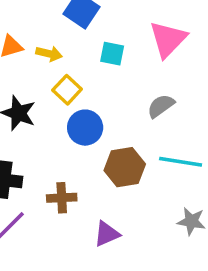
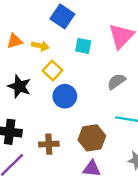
brown hexagon: (125, 167) -> (92, 138), moved
purple triangle: (107, 234) -> (92, 169), moved, turned 30

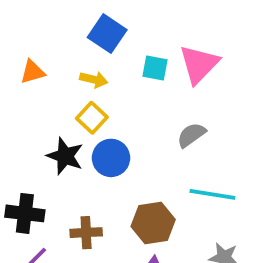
yellow arrow: (40, 46) -> (94, 79), moved
cyan square: (83, 46) -> (155, 68), moved
black star: (19, 86) -> (65, 156), moved

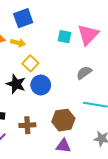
blue square: (107, 34) -> (23, 18), moved, turned 36
yellow arrow: (94, 79) -> (18, 43), moved

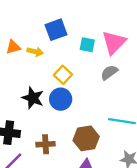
blue square: (23, 18) -> (56, 30), moved
yellow square: (30, 63) -> (63, 75), moved
gray semicircle: (84, 73) -> (109, 72), moved

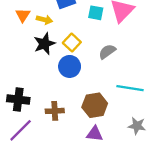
orange triangle: (13, 47) -> (23, 15), turned -42
gray semicircle: (109, 72) -> (107, 52), moved
black star: (33, 98) -> (44, 44), moved, turned 30

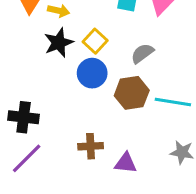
brown hexagon: (95, 105) -> (132, 93), moved
brown cross: (55, 111) -> (91, 146), moved

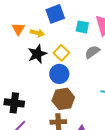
gray semicircle: (142, 53) -> (92, 52), moved
brown hexagon: (132, 93) -> (63, 99), moved

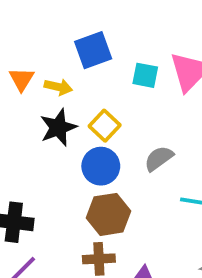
gray semicircle: (92, 52) -> (159, 158), moved

